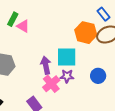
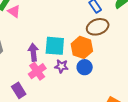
orange hexagon: (86, 33) -> (82, 47), moved
purple star: (67, 76) -> (61, 66), moved

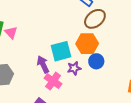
pink triangle: (14, 11) -> (11, 33), turned 32

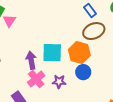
purple star: (74, 68) -> (59, 82), moved

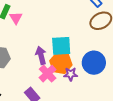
orange hexagon: (79, 53) -> (61, 63), moved
blue circle: (83, 72) -> (94, 63), size x1.5

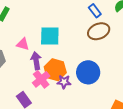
pink triangle: (16, 18) -> (23, 44), moved, turned -48
cyan square: (61, 46) -> (50, 36), moved

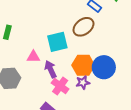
brown ellipse: (99, 31) -> (83, 27), moved
orange hexagon: (55, 70) -> (83, 65), moved

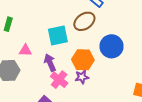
pink triangle: (33, 57) -> (25, 50), moved
blue circle: (104, 67) -> (112, 46), moved

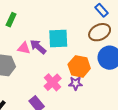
brown ellipse: (84, 21) -> (100, 32), moved
purple arrow: (50, 63) -> (38, 47), moved, turned -36

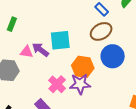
purple star: (76, 83) -> (80, 84), size x1.5

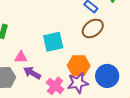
purple arrow: (40, 50) -> (32, 73), moved
blue circle: (113, 56) -> (107, 76), moved

